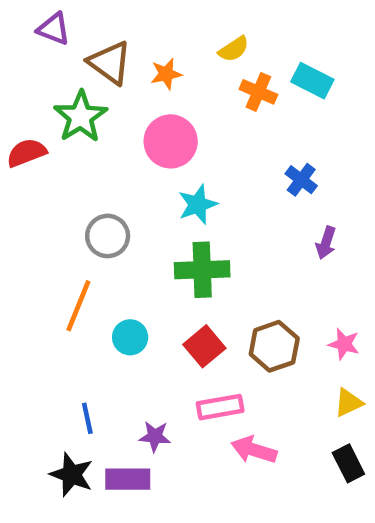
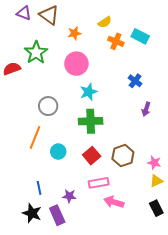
brown triangle: (110, 63) -> (49, 15), moved
pink star: (344, 344) -> (154, 163), moved
purple rectangle: (128, 479) -> (57, 215), turned 66

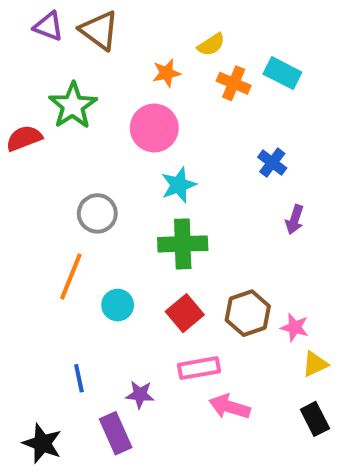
orange star: (74, 33) -> (166, 73), moved
pink star: (154, 163) -> (295, 327), moved
black star: (32, 213) -> (42, 443), moved

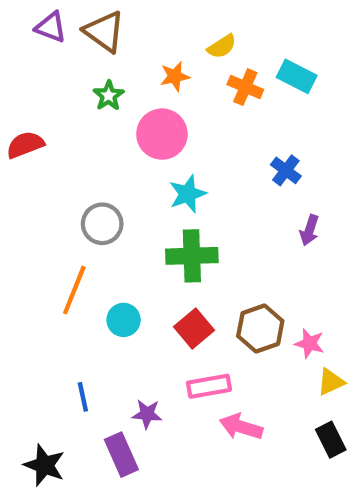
green star: (73, 106) -> (109, 96), moved, size x0.6

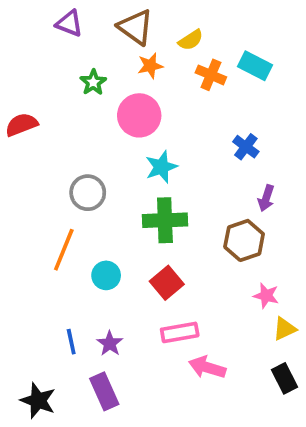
purple triangle: (51, 27) -> (69, 23), moved
brown triangle: (104, 31) -> (136, 27), moved
brown hexagon: (260, 328) -> (244, 240), moved
purple star: (147, 414) -> (110, 343), moved, turned 30

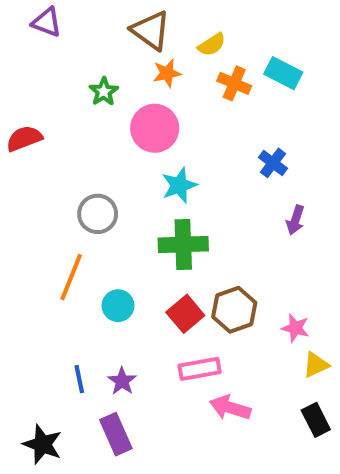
purple triangle: (69, 23) -> (47, 22), moved
brown hexagon: (244, 240) -> (234, 310), moved

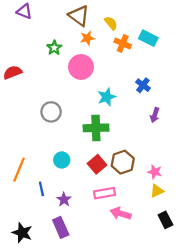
yellow semicircle: (212, 45) -> (111, 23), turned -96
cyan star: (179, 185) -> (107, 97), moved
orange line: (71, 277) -> (19, 170), moved
yellow triangle: (316, 365) -> (157, 191), moved
blue line: (79, 379) -> (41, 189), moved

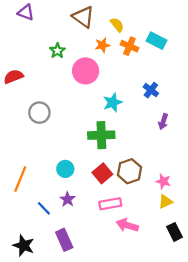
orange star: (87, 38) -> (102, 45), moved
gray circle: (51, 112) -> (39, 113), moved
blue line: (41, 189) -> (44, 208), moved, turned -32
purple star: (64, 200) -> (68, 199), moved

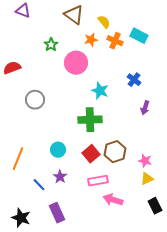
cyan star: (113, 102) -> (100, 91), turned -30

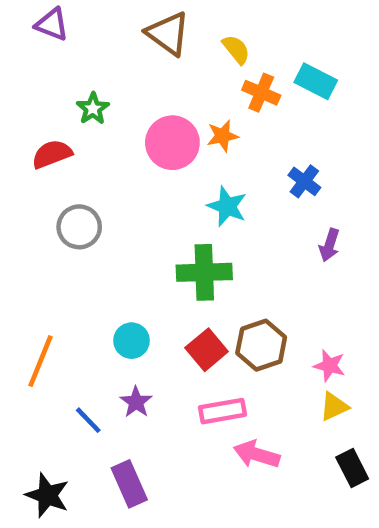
orange star: (91, 40) -> (222, 136), moved
green star: (51, 45) -> (93, 109), moved
red semicircle: (12, 68) -> (52, 154), moved

